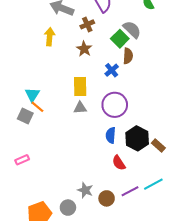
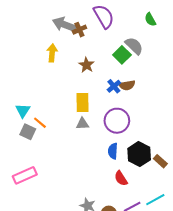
brown cross: (87, 24) -> (79, 30), moved
brown semicircle: (128, 56) -> (127, 85), moved, turned 77
cyan triangle: (32, 95) -> (23, 111), moved
pink rectangle: (22, 160) -> (25, 175), size x1.6

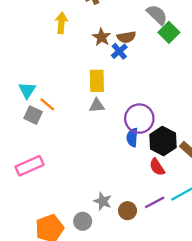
green square: (122, 55) -> (169, 32), moved
brown semicircle: (127, 85) -> (126, 37), moved
blue cross: (114, 86) -> (119, 51), moved
purple circle: (117, 121) -> (139, 119), moved
red semicircle: (121, 178) -> (157, 167), moved

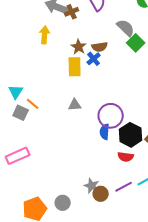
yellow rectangle: (97, 81) -> (75, 67), moved
red semicircle: (157, 167) -> (126, 157), turned -49
gray star: (103, 201) -> (92, 186), moved

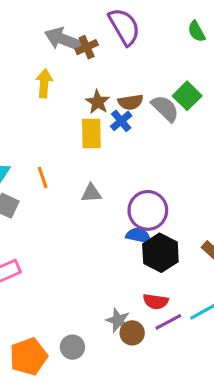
gray semicircle: (126, 28) -> (165, 108), moved
orange line: (33, 104) -> (43, 177), moved, turned 32
blue semicircle: (105, 132) -> (138, 236), turned 98
black hexagon: (131, 135) -> (160, 253), moved
red semicircle: (126, 157) -> (156, 302), moved

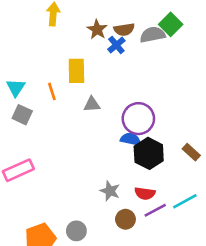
gray semicircle: (165, 108) -> (153, 35), turned -55
yellow rectangle: (91, 133) -> (76, 71), moved
gray star: (118, 320) -> (110, 191), moved

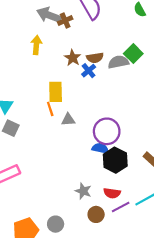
orange line: (52, 91) -> (50, 109), moved

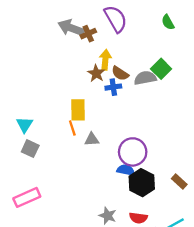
yellow arrow: (36, 45) -> (105, 60), moved
brown semicircle: (95, 58) -> (120, 73), turned 42
blue cross: (89, 71) -> (113, 87), turned 32

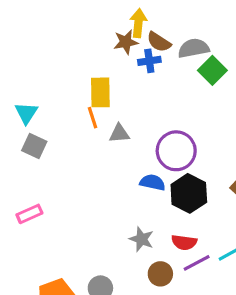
green square: (161, 69) -> (212, 70), moved
brown star: (96, 73) -> (126, 42), turned 30
blue semicircle: (126, 170) -> (153, 182), moved
pink rectangle: (27, 197) -> (29, 214), size x0.7

